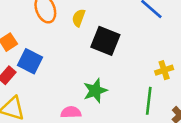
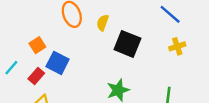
yellow cross: (164, 70) -> (177, 46), moved

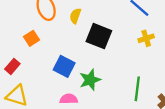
orange square: (37, 45) -> (32, 38), moved
blue square: (58, 63) -> (64, 66), moved

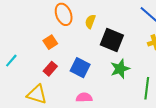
red rectangle: (12, 66) -> (50, 69), moved
green star: (90, 80) -> (120, 69), moved

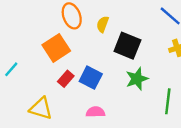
orange square: (50, 42) -> (56, 48), size x1.6
red rectangle: (50, 69) -> (66, 79), moved

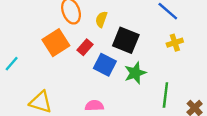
blue square: (91, 78) -> (105, 65), moved
red rectangle: (66, 79) -> (85, 47), moved

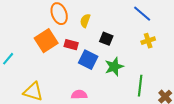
black square: (126, 40) -> (106, 39), size x0.6
red rectangle: (85, 47) -> (71, 45), turned 64

